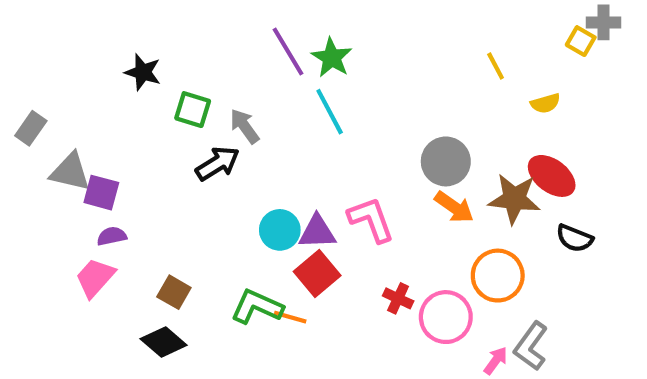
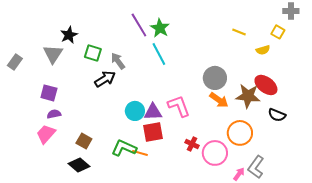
yellow square: (581, 41) -> (278, 32), moved
yellow line: (496, 66) -> (239, 32), turned -40
black star: (143, 72) -> (69, 35), turned 30
gray triangle: (70, 172) -> (53, 54), moved, turned 50
red square: (317, 274) -> (153, 132), turned 30

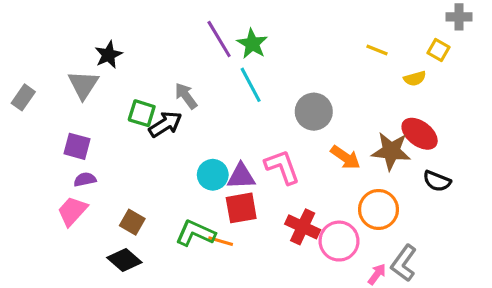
green square: (93, 53) -> (142, 113), moved
gray circle: (215, 78) -> (314, 112), moved
red cross: (192, 144) -> (303, 227), size x1.5

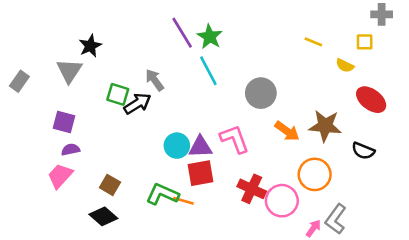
yellow square: (438, 50) -> (365, 42), turned -30
yellow semicircle: (415, 78) -> (345, 66), turned 42
red ellipse: (420, 134) -> (371, 100), moved

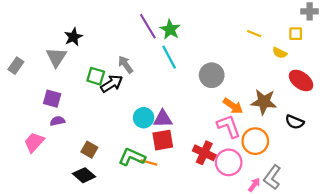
pink L-shape: (235, 139) -> (229, 126), moved
pink trapezoid: (60, 176) -> (34, 142), moved

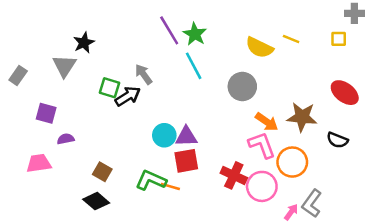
yellow semicircle: (280, 53) -> (259, 47), moved, size x1.6
purple square: (52, 99) -> (46, 113), moved
pink trapezoid: (34, 142) -> (39, 163), turned 40

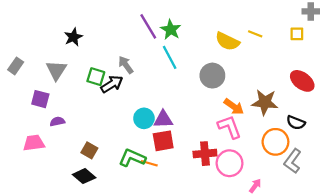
gray triangle: (64, 66) -> (56, 70), moved
orange circle: (292, 162) -> (275, 142), moved
red cross: (234, 175) -> (205, 154), turned -30
gray L-shape: (312, 203) -> (293, 161), moved

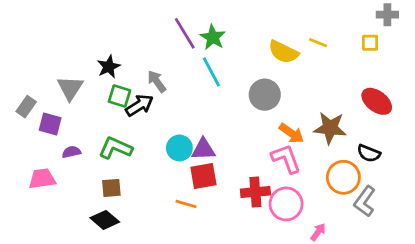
black star: (73, 37) -> (109, 67), moved
gray rectangle: (16, 66) -> (26, 107), moved
brown square: (89, 150) -> (111, 188), turned -35
green L-shape: (132, 158) -> (115, 148), moved

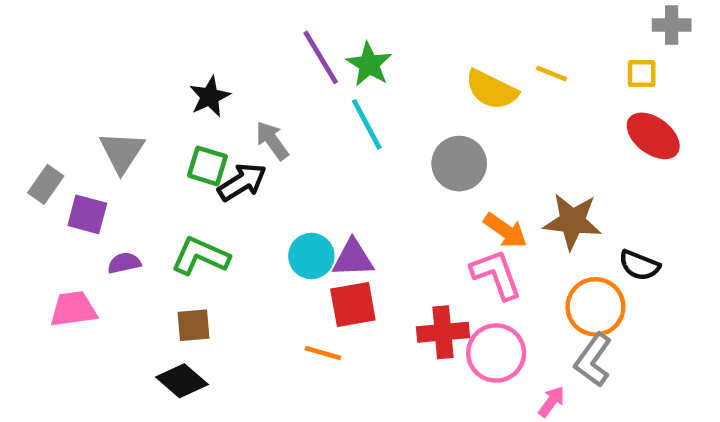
black star: (109, 67) -> (210, 97), moved
red ellipse: (377, 101) -> (653, 136), moved
gray L-shape: (365, 201) -> (593, 360), moved

